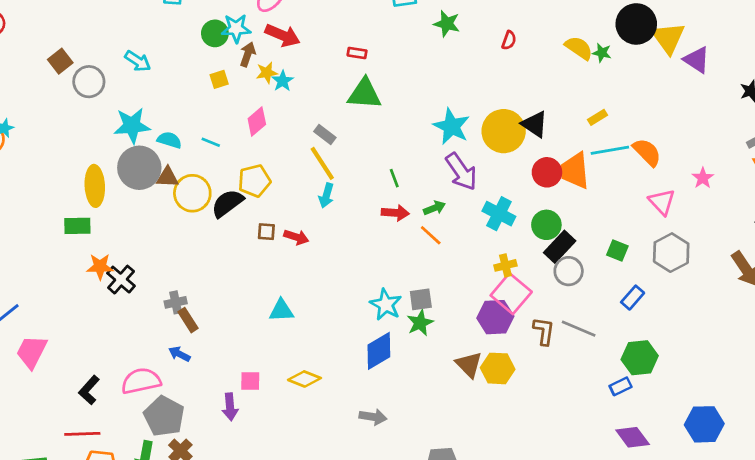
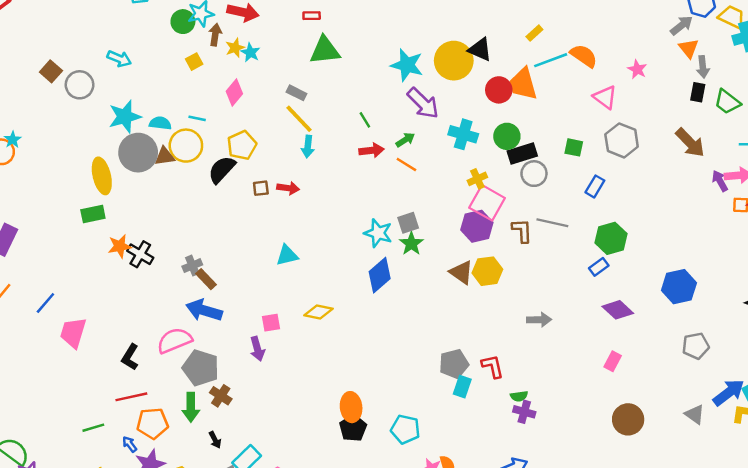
yellow circle: (192, 193) -> (186, 146), moved
black rectangle: (560, 247) -> (522, 154), turned 40
blue arrow: (179, 354) -> (204, 310), size x1.8
gray arrow: (373, 417) -> (539, 320), moved

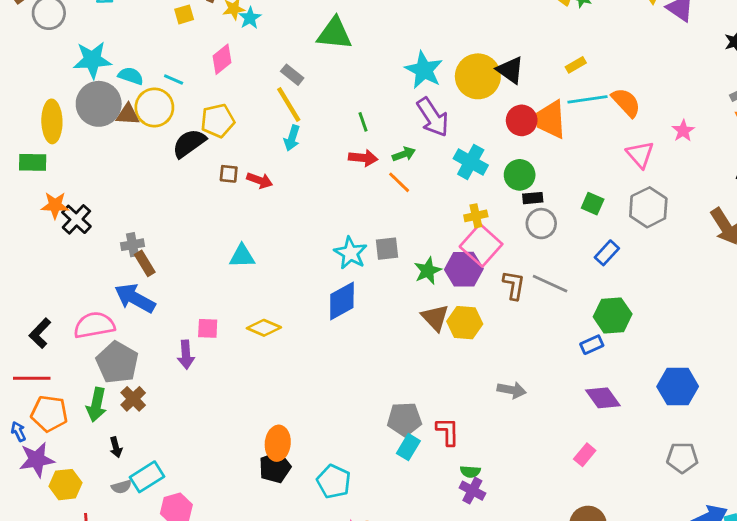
black rectangle: (522, 154) -> (533, 198), size x0.6
green star: (411, 244) -> (428, 271), moved

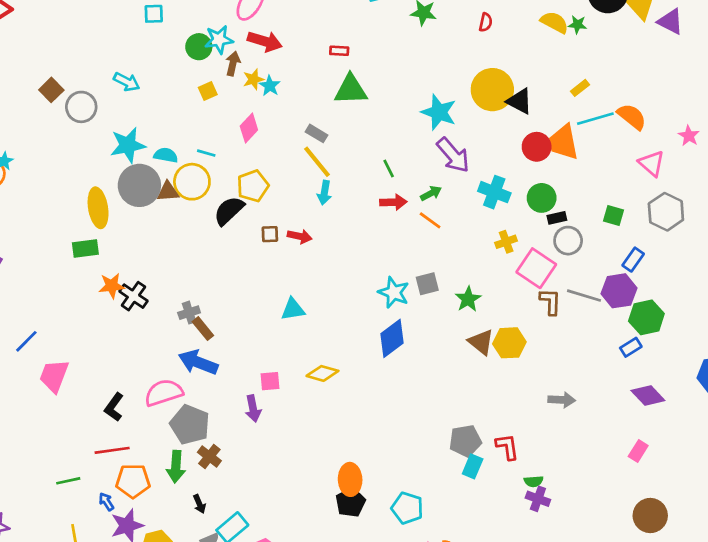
yellow circle: (478, 76) -> (492, 90), moved
pink square: (481, 245) -> (536, 268), moved
purple hexagon: (464, 269) -> (619, 291), moved

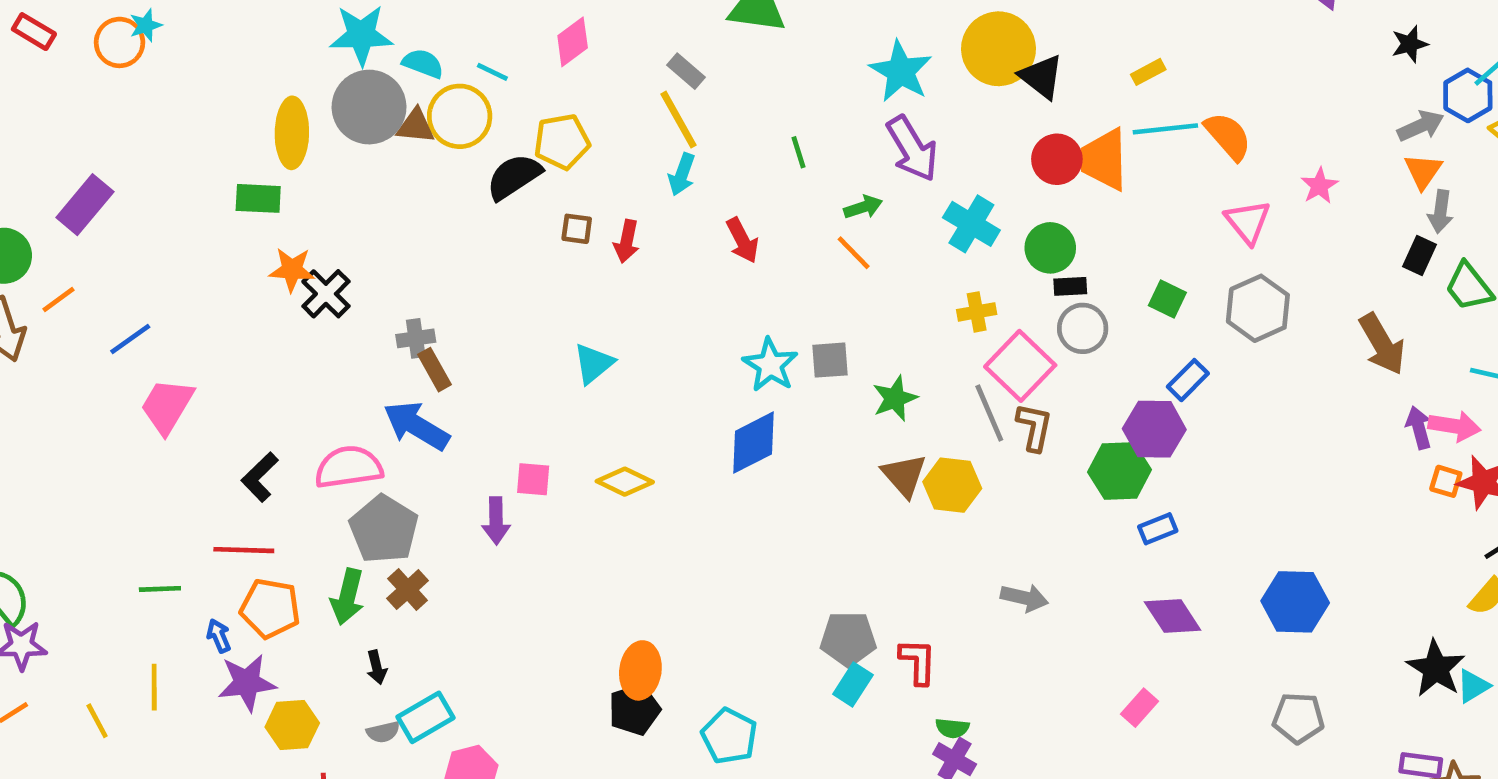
red arrow: (393, 202) -> (742, 240), moved, turned 55
red arrow: (300, 236) -> (627, 241), turned 80
gray line: (584, 296) -> (989, 413), moved, turned 40
cyan triangle: (293, 309) -> (594, 364), turned -40
green hexagon: (646, 317) -> (1120, 471), moved

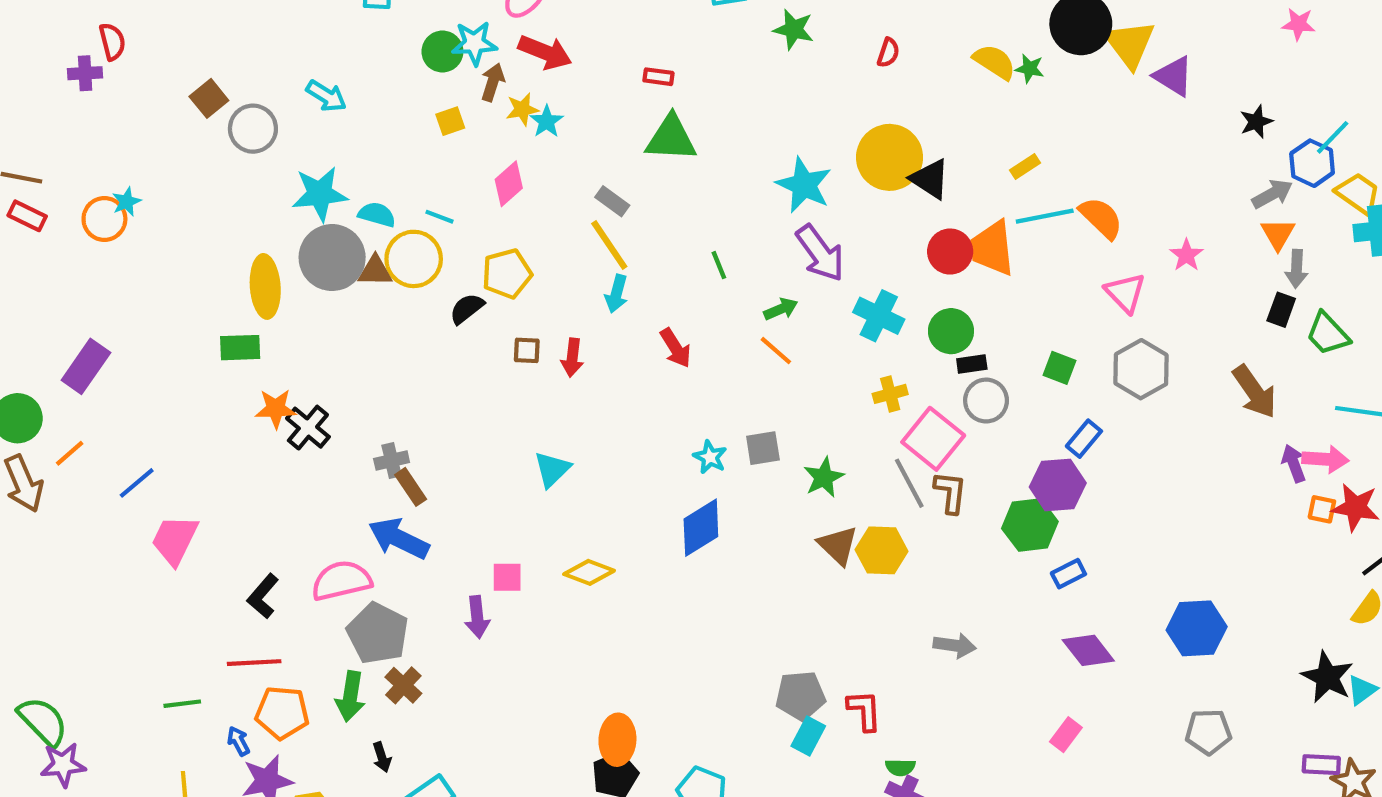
black semicircle: (514, 177) -> (467, 309), size x0.7
cyan star: (770, 365) -> (710, 457), size x0.7

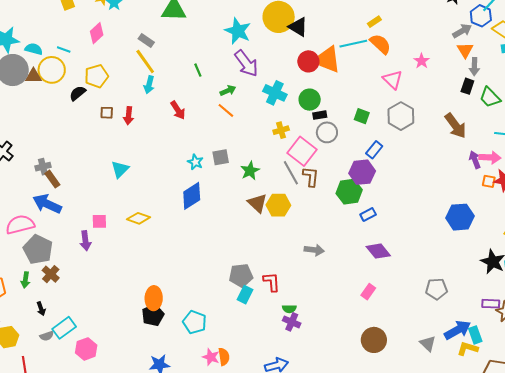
yellow rectangle: (1025, 167) -> (374, 22), moved
blue hexagon: (1197, 628) -> (460, 217), moved
green arrow: (350, 696) -> (25, 280), size x0.7

